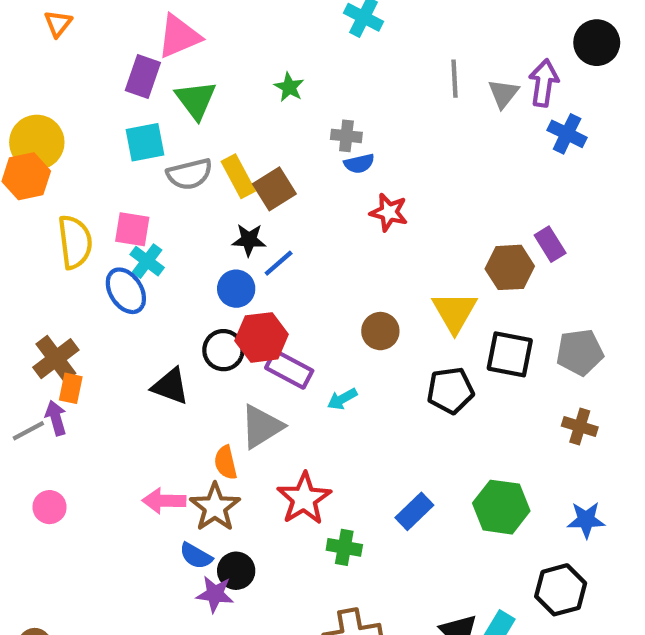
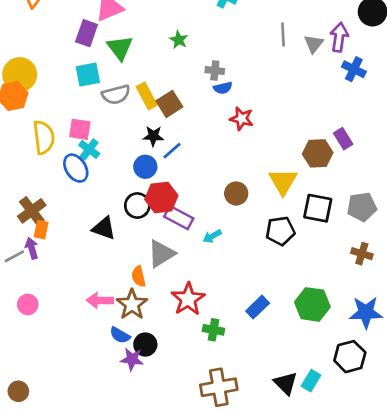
blue star: (586, 520) -> (366, 312), size x1.4

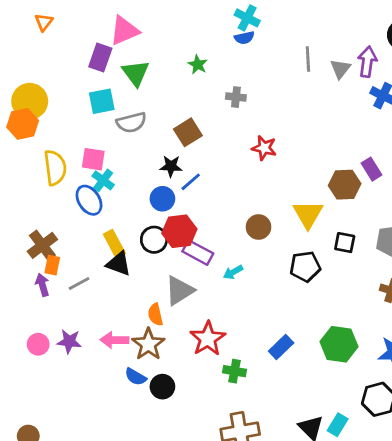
blue semicircle: (223, 88) -> (244, 38), moved
yellow rectangle: (147, 96) -> (114, 244), moved
black square: (318, 208) -> (345, 243), size x0.7
gray line: (14, 256) -> (79, 284), moved
purple star: (132, 359) -> (69, 341), moved

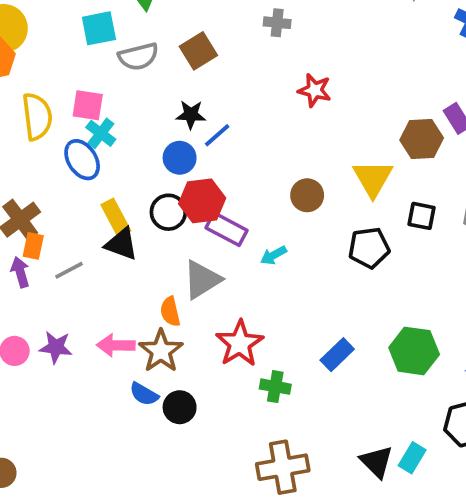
brown square: (188, 132) -> (198, 51), moved

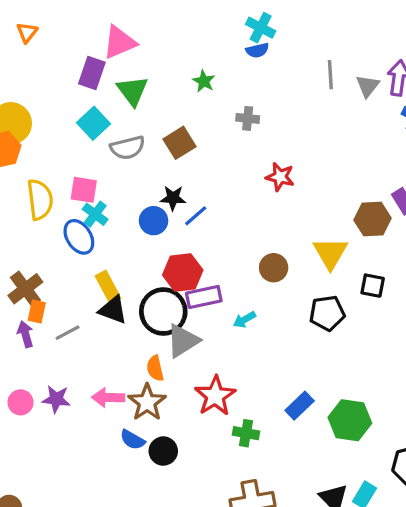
cyan square: (99, 28) -> (94, 123), turned -32
blue circle: (180, 158) -> (154, 221), moved
black circle: (168, 212) -> (163, 312), moved, size x1.5
purple rectangle: (226, 229) -> (204, 297), turned -40
green hexagon: (414, 351) -> (350, 420), moved

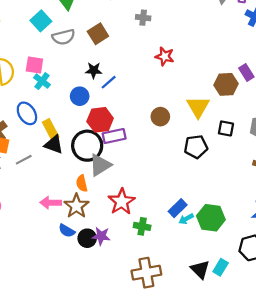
blue circle: (154, 221) -> (80, 96), moved
blue ellipse: (79, 237) -> (27, 113), moved
cyan arrow: (244, 320) -> (186, 219), moved
purple star: (56, 399) -> (101, 236), moved

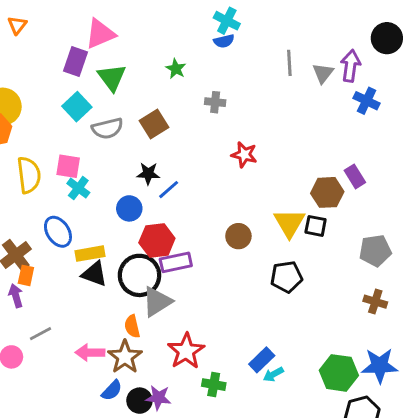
black square: (226, 128) -> (316, 226), moved
yellow rectangle: (51, 130) -> (90, 254), turned -72
gray line: (24, 160) -> (41, 334), moved
green hexagon: (211, 218) -> (339, 373), moved
blue semicircle: (67, 231) -> (112, 390), turned -77

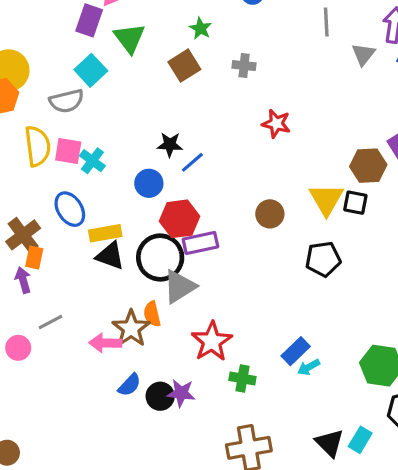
gray triangle: (323, 73) -> (363, 54), moved
brown square: (154, 124) -> (184, 66), moved
gray semicircle: (107, 128) -> (67, 101), moved
pink square: (68, 166) -> (68, 151), moved
brown star: (125, 357) -> (131, 328), moved

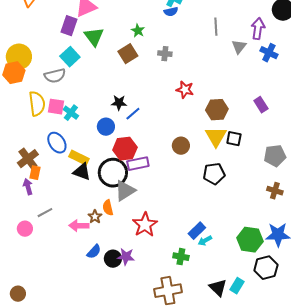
brown hexagon: (368, 166) -> (217, 110), moved
yellow rectangle: (105, 233) -> (79, 158), turned 36
brown star: (131, 328) -> (95, 217), size x0.6
green cross: (242, 378) -> (181, 257), moved

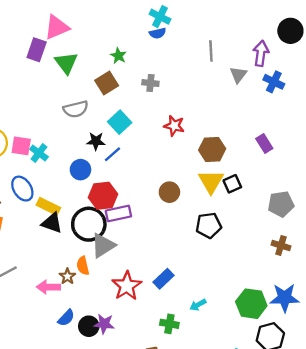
cyan square: (70, 57) -> (120, 122), moved
gray semicircle: (55, 76) -> (76, 109), moved
black square: (234, 139) -> (232, 184), turned -35
blue rectangle: (197, 231) -> (164, 279), moved

